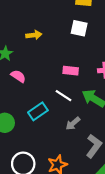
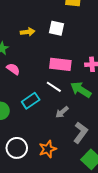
white square: (79, 28) -> (57, 28), moved
pink rectangle: (71, 71) -> (60, 64), size x1.5

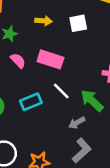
white square: (57, 28) -> (78, 23), turned -35
pink rectangle: (60, 64) -> (50, 59), moved
gray arrow: (62, 112) -> (77, 123), moved

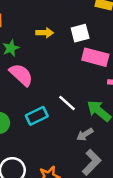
pink rectangle: (50, 59) -> (95, 57), moved
pink semicircle: (18, 61) -> (21, 75), size x1.5

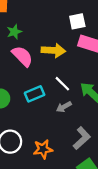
yellow arrow: (45, 33) -> (53, 50), moved, size x1.5
gray arrow: (85, 134) -> (64, 107), moved

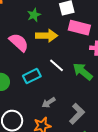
green star: (14, 32) -> (34, 15), moved
gray arrow: (64, 107) -> (49, 103), moved

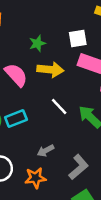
cyan rectangle: (32, 76) -> (16, 119), moved

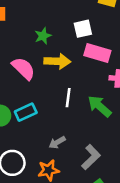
white line: (59, 107) -> (68, 98), turned 54

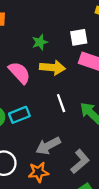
white line: (68, 98) -> (61, 103), turned -30
gray arrow: (57, 142) -> (48, 146), size x1.5

